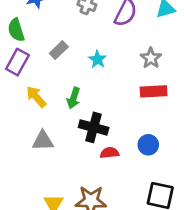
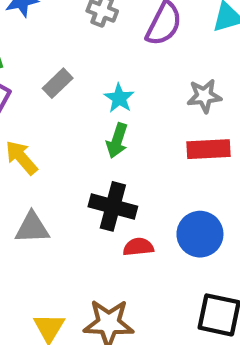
gray star: (151, 58) -> (204, 96), turned 30
green arrow: (74, 98) -> (117, 141), moved
blue circle: (148, 145) -> (200, 234), size x1.4

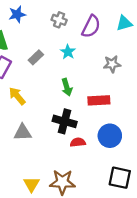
cyan star: (119, 98) -> (68, 52), moved
green arrow: (117, 141) -> (67, 87), turned -35
red rectangle: (208, 149) -> (99, 100), moved

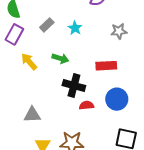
cyan star: (68, 52) -> (75, 28), moved
green arrow: (67, 87) -> (60, 58), moved, turned -56
gray triangle: (23, 132) -> (32, 115), moved

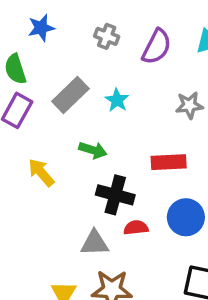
gray rectangle: (47, 25) -> (70, 95), size x1.5
yellow arrow: (29, 61) -> (41, 172), moved
gray triangle: (32, 115) -> (95, 243), moved

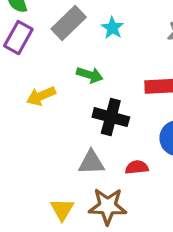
yellow arrow: (41, 172) -> (41, 96), turned -72
red semicircle: (136, 228) -> (137, 167), moved

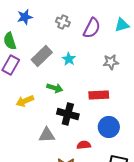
gray triangle: (91, 162) -> (47, 135), moved

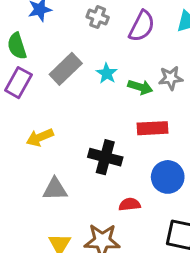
green arrow: (55, 88) -> (140, 87), moved
gray triangle: (47, 135) -> (55, 189), moved

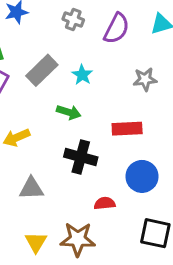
green arrow: (140, 87) -> (69, 112), moved

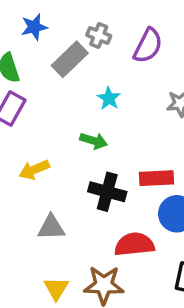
gray rectangle: (42, 70) -> (70, 59), moved
red rectangle: (127, 129) -> (156, 178), moved
red semicircle: (105, 203) -> (134, 244), size x1.6

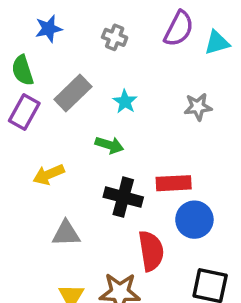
purple semicircle: (148, 46) -> (179, 29), moved
gray rectangle: (70, 59) -> (73, 93), moved
red semicircle: (134, 244) -> (151, 251), turned 87

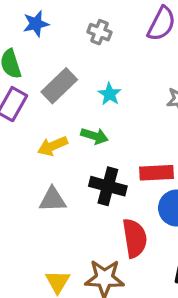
yellow arrow: (49, 175) -> (53, 146), moved
gray triangle: (66, 234) -> (53, 200), moved

